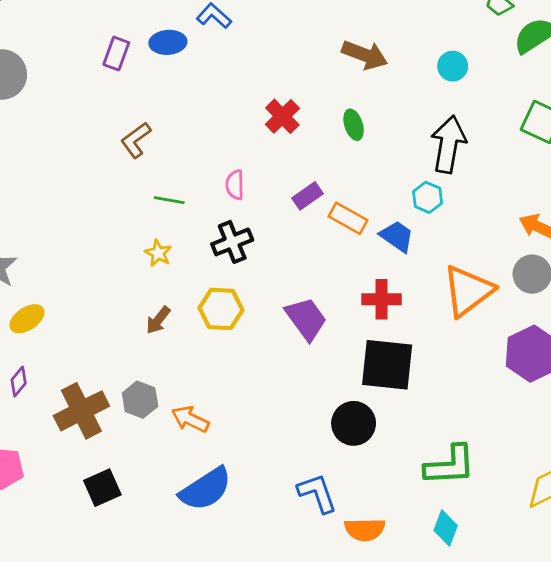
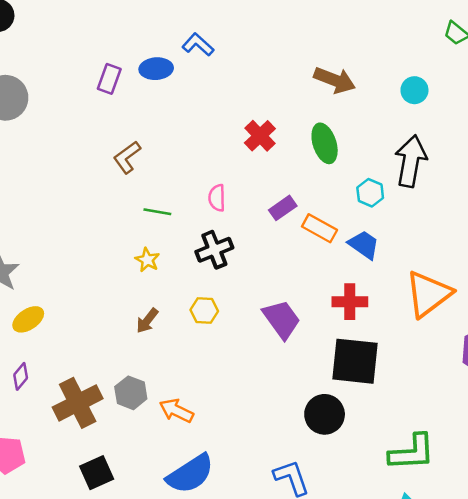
green ellipse: (354, 125) -> (325, 143), size x1.4
cyan hexagon: (428, 197) -> (370, 193), moved
yellow hexagon: (221, 309) -> (204, 311), size x0.7

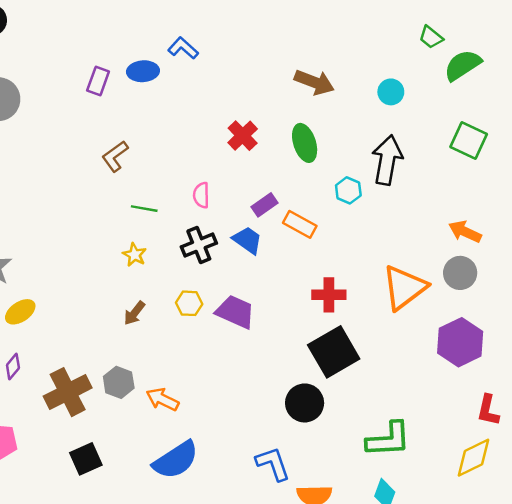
blue trapezoid: (364, 245) -> (247, 240), moved
purple trapezoid: (281, 319) -> (235, 312), moved, turned -30
black square: (355, 361) -> (334, 352), turned -36

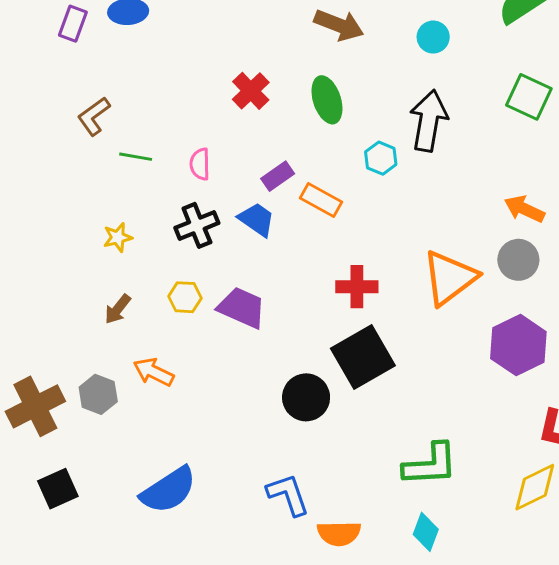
green line: (144, 209) -> (136, 157), moved
yellow star: (134, 255) -> (118, 237), turned 30
orange arrow: (162, 399) -> (154, 372), moved
black circle: (305, 403) -> (306, 397), moved

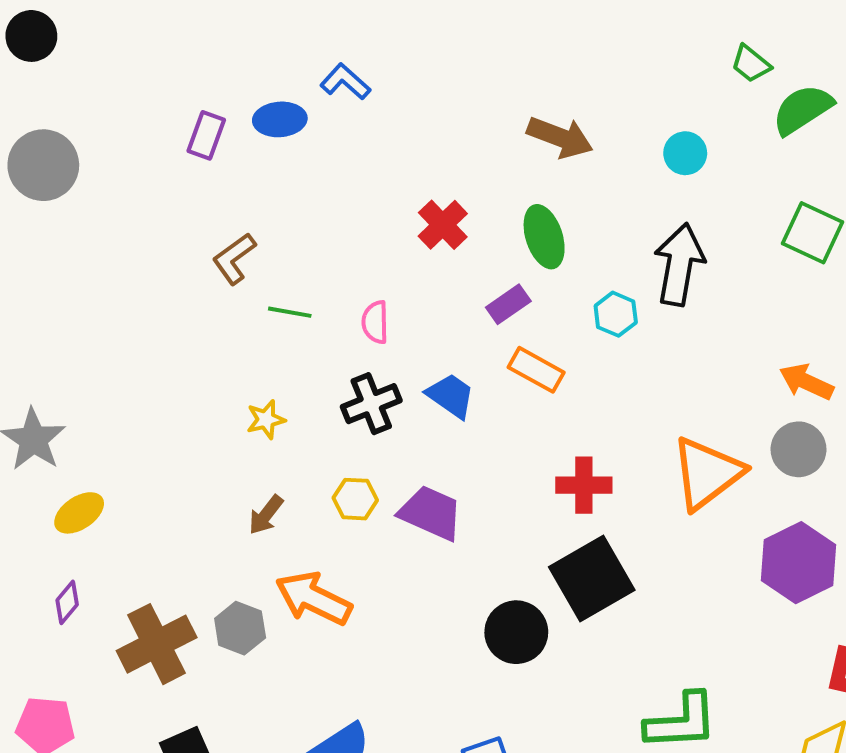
purple rectangle: (278, 176) -> (508, 304), moved
orange arrow: (154, 372) -> (314, 598), size x1.4

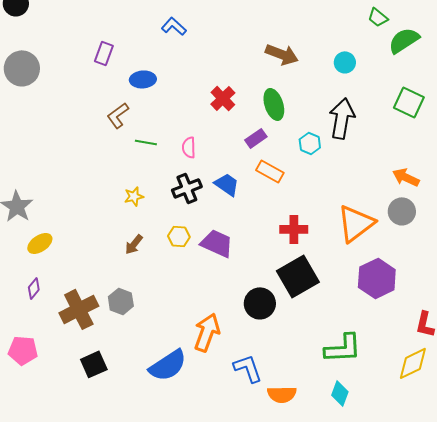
blue ellipse: (280, 119) -> (143, 79), moved
purple hexagon: (798, 563) -> (377, 278), moved
orange arrow: (314, 598) -> (207, 332), moved, turned 84

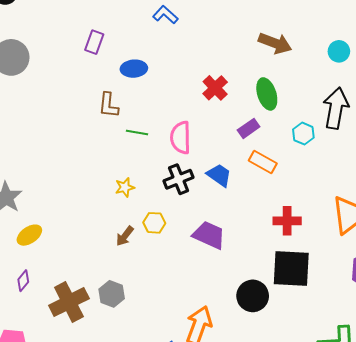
brown L-shape: (118, 115) -> (109, 105), turned -48
pink semicircle: (189, 147) -> (181, 138), size x1.5
yellow hexagon: (179, 236) -> (154, 223), moved
black square: (298, 276) -> (291, 269), turned 33

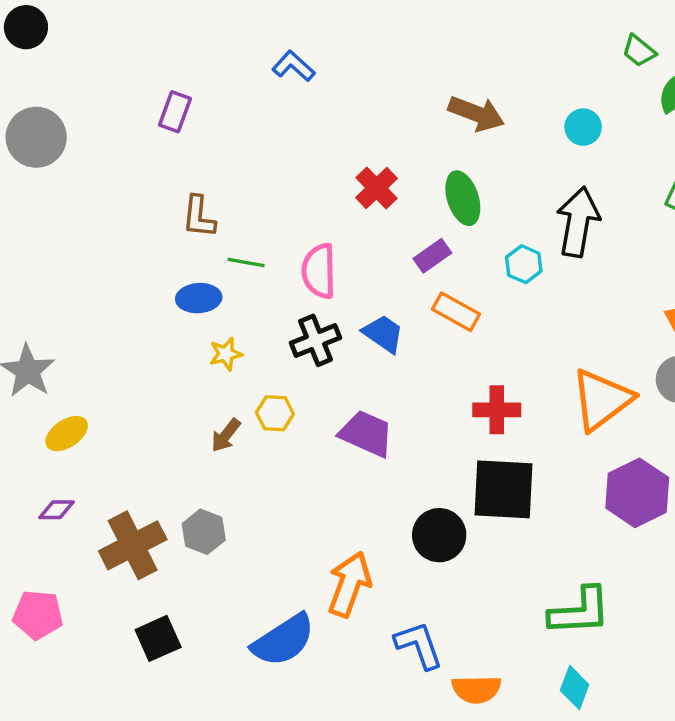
blue ellipse: (134, 69) -> (199, 298), moved
purple diamond: (23, 281) -> (56, 510), turned 50

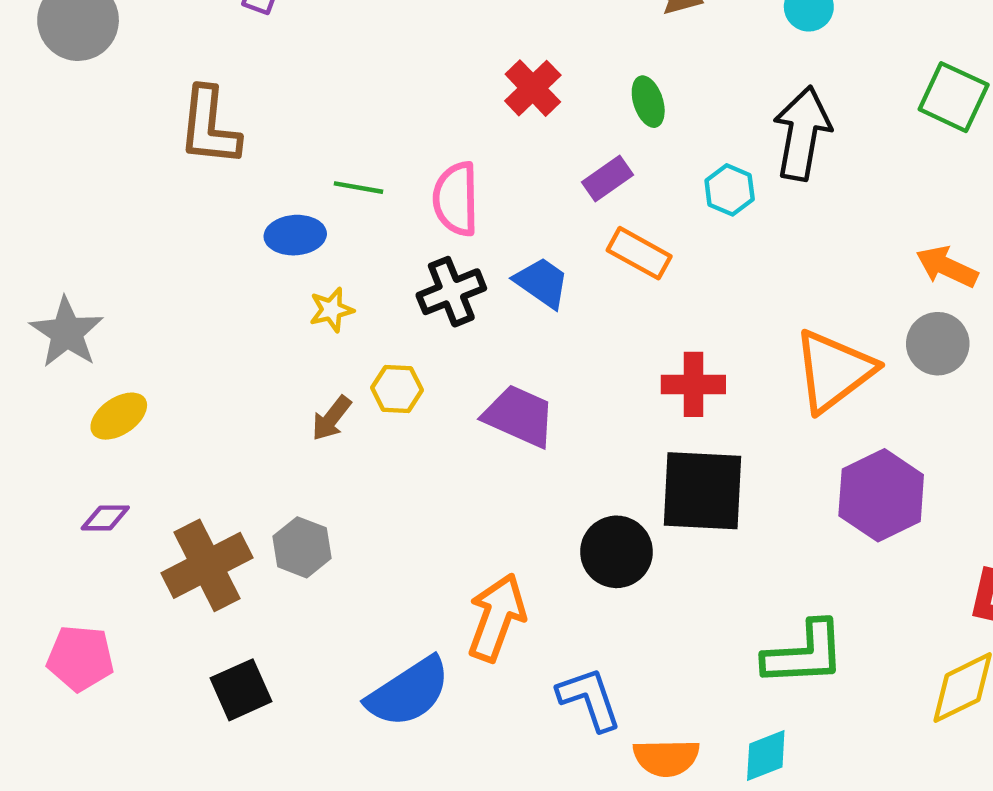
green ellipse: (463, 198) -> (648, 102), size x0.7
brown L-shape: (199, 217) -> (209, 127), moved, size x1.4
cyan diamond: (575, 688) -> (766, 755), moved, turned 48

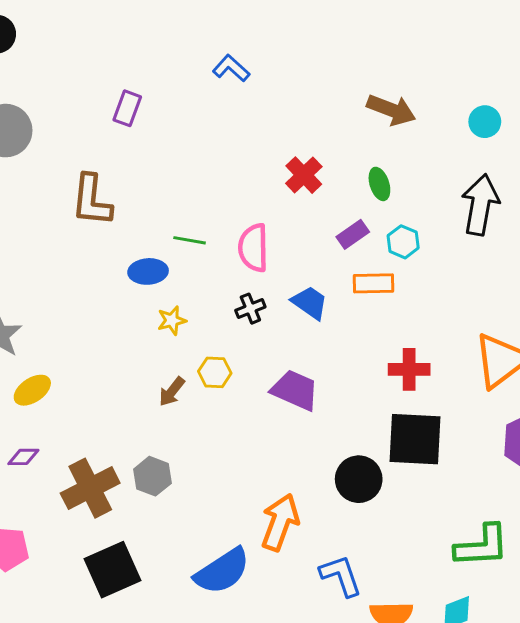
cyan hexagon: (730, 190) -> (403, 242), moved
orange rectangle: (639, 253) -> (374, 283), turned -30
black cross: (451, 292) -> (250, 309), size x0.7
black square: (241, 690) -> (112, 570), size x1.4

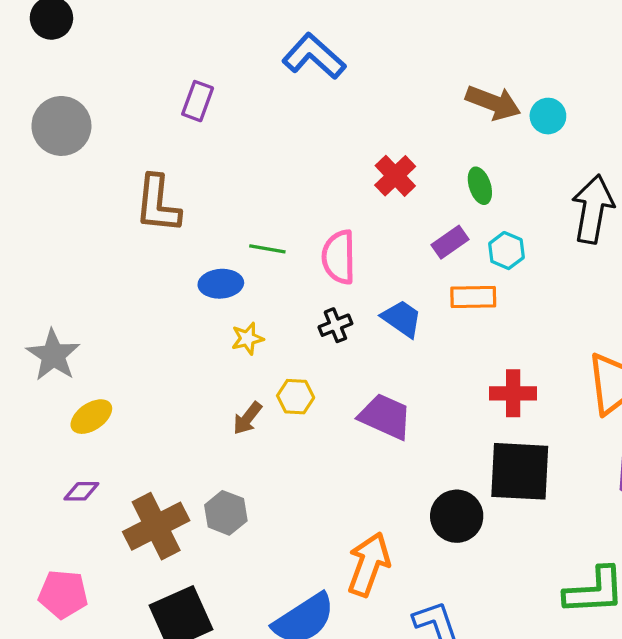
blue L-shape: (231, 68) -> (314, 56), size x1.5
cyan circle: (485, 122) -> (548, 116), moved

